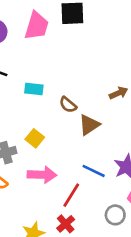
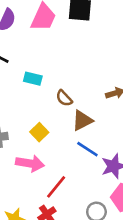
yellow square: (35, 138) -> (39, 132), moved
blue line: (94, 171) -> (87, 149), moved

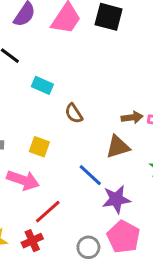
brown triangle: (82, 120) -> (118, 147), moved
yellow square: (39, 132) -> (39, 147), turned -36

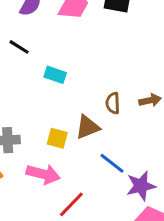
brown semicircle: (74, 113) -> (113, 103), moved, turned 36
brown triangle: (118, 147) -> (88, 127), moved

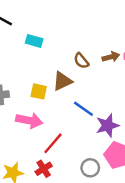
brown semicircle: (113, 103) -> (81, 61), turned -35

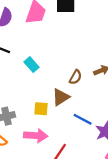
cyan rectangle: (34, 41) -> (32, 65), turned 40
brown semicircle: (81, 61) -> (75, 77), turned -104

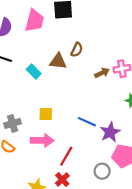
brown semicircle: (75, 77) -> (77, 50), moved
brown triangle: (61, 97) -> (58, 61), moved, turned 42

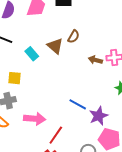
brown triangle: (58, 61) -> (55, 46), turned 30
brown arrow: (102, 73) -> (95, 60), turned -144
yellow square: (46, 114) -> (14, 78), moved

